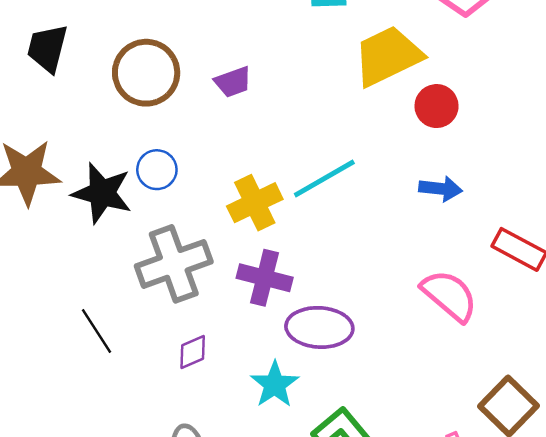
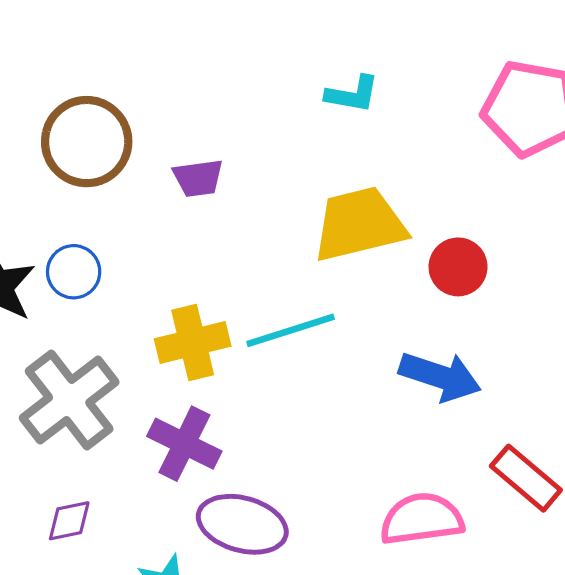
yellow trapezoid: (388, 56) -> (359, 224), moved
blue arrow: (441, 189) -> (440, 376), size x1.4
gray cross: (174, 264) -> (69, 400), turned -30
pink semicircle: (449, 296) -> (422, 519), turned -60

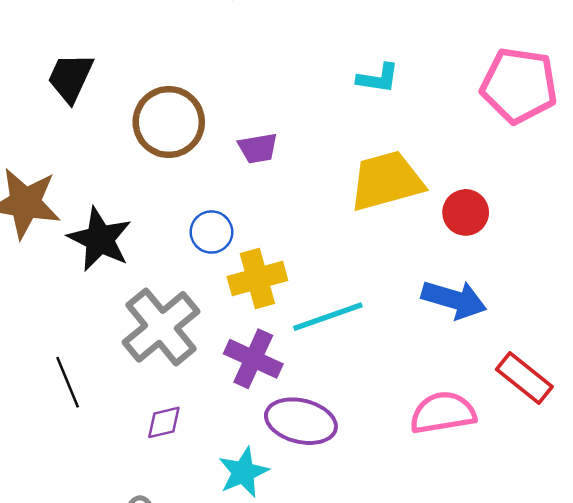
blue circle: (74, 272) -> (211, 232), moved
cyan line: (291, 330) -> (328, 317), moved

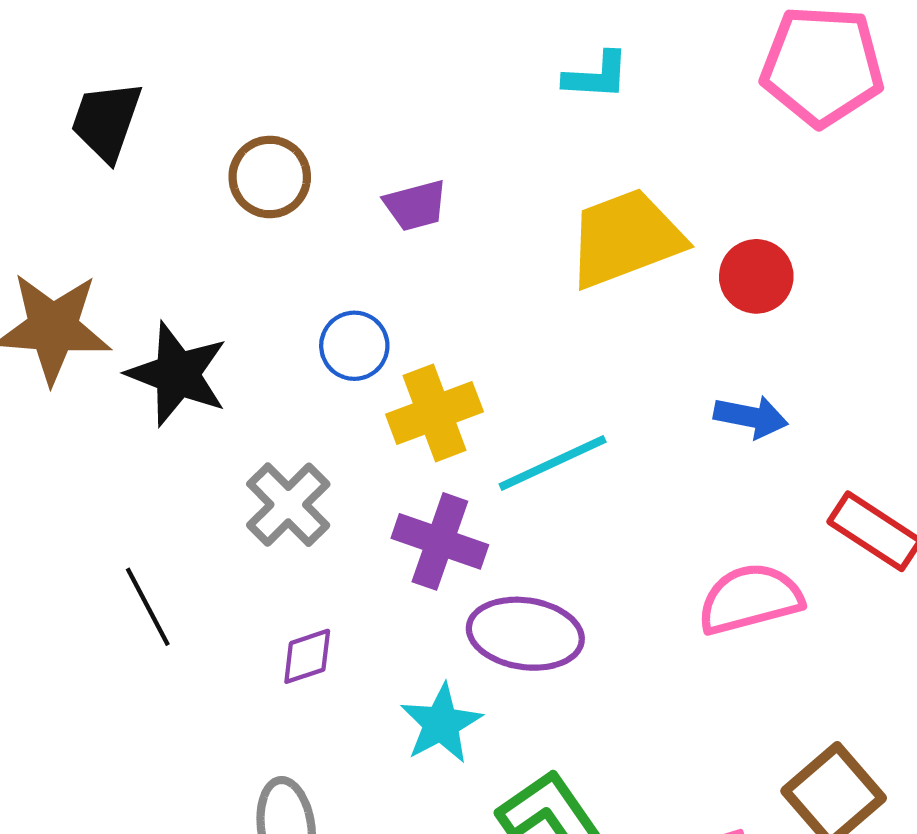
brown circle: (169, 122) -> (270, 177), size x0.7
blue arrow: (454, 300) -> (751, 417), size x0.7
gray cross: (161, 327) -> (288, 505), size x0.7

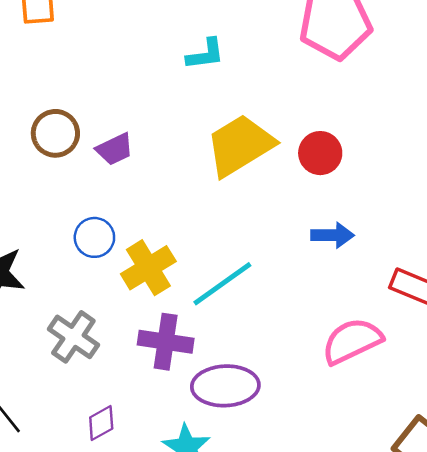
brown circle: (270, 177) -> (55, 133), moved

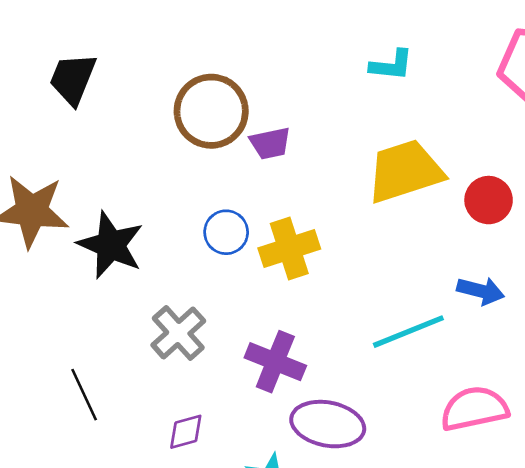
brown circle: (55, 133) -> (211, 111), size x1.4
yellow cross: (148, 268) -> (289, 249), moved
cyan line: (222, 284) -> (408, 332), moved

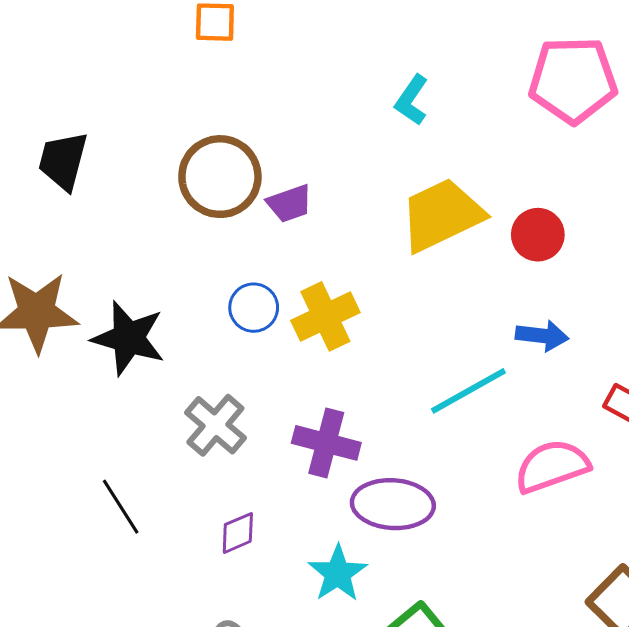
cyan L-shape: (391, 65) -> (412, 100), turned 126

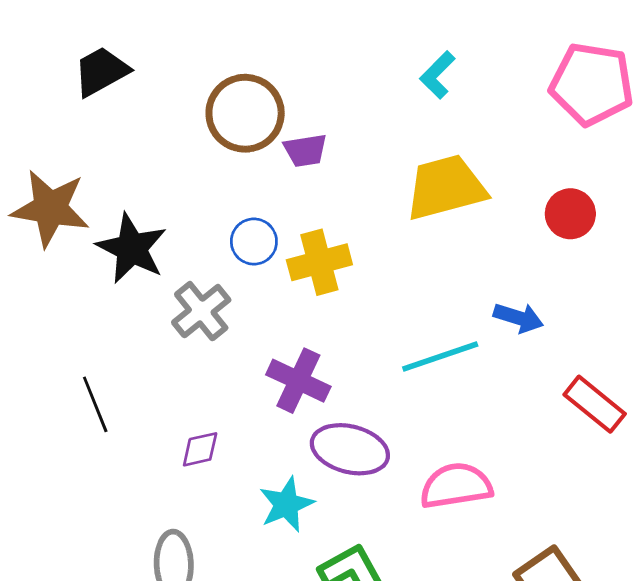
black trapezoid: (63, 161) -> (101, 71), turned 36
red circle: (538, 235) -> (570, 214), moved
gray cross: (215, 425) -> (201, 311), moved
pink semicircle: (552, 466) -> (456, 486), moved

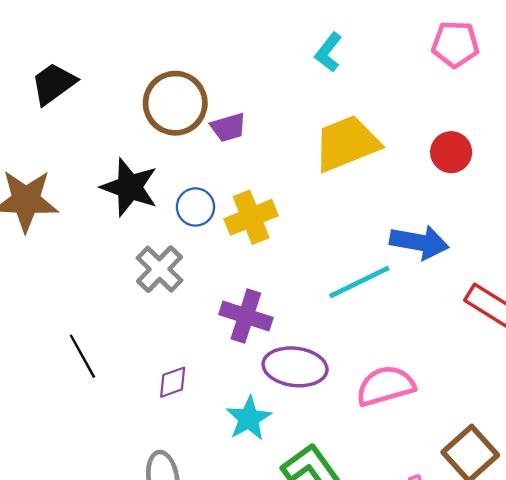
pink pentagon: (592, 84) -> (455, 44), size x0.7
black star: (132, 248) -> (130, 187), moved
blue arrow: (518, 318) -> (419, 242), size x1.4

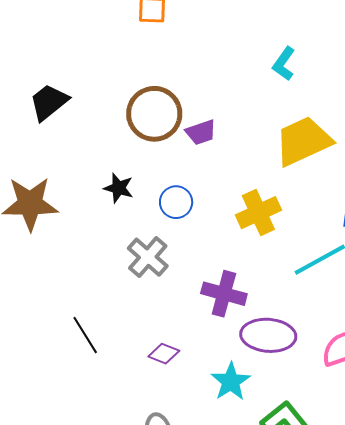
black star: (130, 187) -> (119, 188), size x0.6
yellow cross: (251, 217) -> (258, 213), moved
purple diamond: (173, 382) -> (164, 354), turned 44

